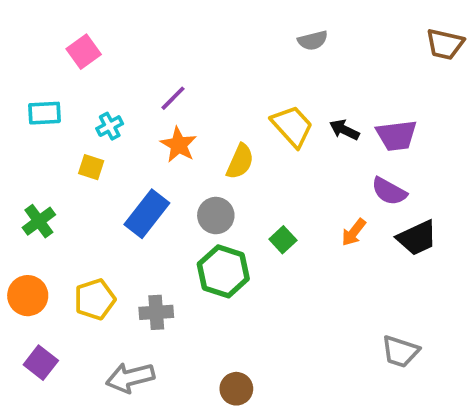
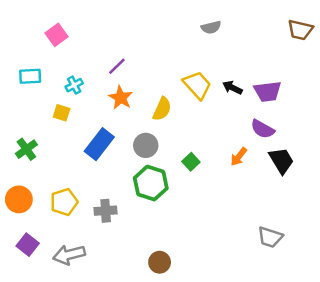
black trapezoid: (417, 238) -> (281, 160), turned -96
gray arrow: (130, 378) -> (69, 255), moved

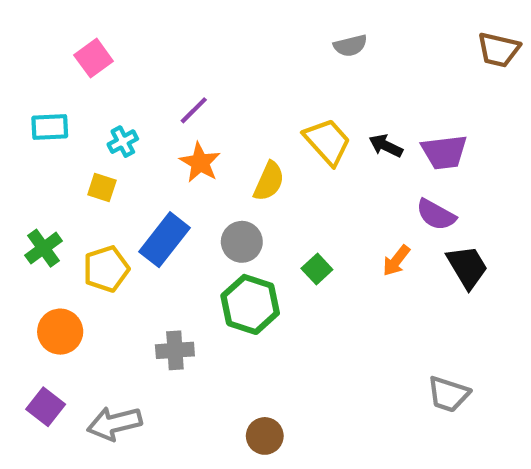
orange circle: (19, 199) -> (60, 332), moved
yellow pentagon: (64, 202) -> (106, 269), moved

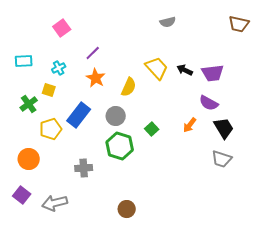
pink square: (94, 58) -> (62, 28), moved
green cross: (43, 248) -> (29, 104), moved
gray trapezoid: (448, 394) -> (222, 159), moved

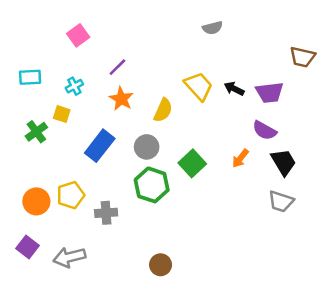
brown trapezoid: (239, 24) -> (302, 57), moved
yellow pentagon: (51, 129) -> (71, 195), moved
green square: (152, 129) -> (192, 163), size x1.5

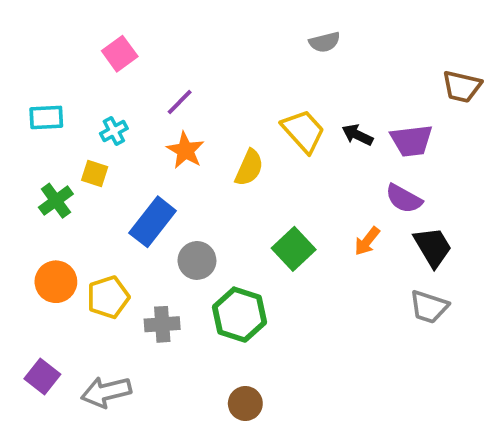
gray circle: (147, 147) -> (197, 260), moved
green hexagon: (152, 185) -> (240, 315), moved
orange circle: (36, 201) -> (56, 282), moved

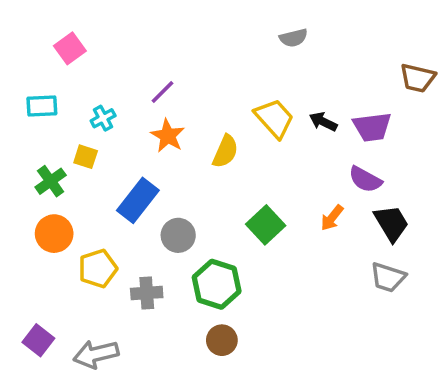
pink square: (120, 54) -> (70, 48), moved
orange circle: (56, 282) -> (54, 234), moved
brown circle: (245, 403) -> (222, 340), moved

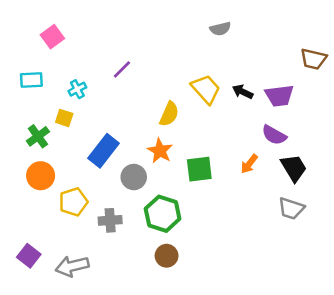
orange star: (168, 136) -> (160, 151), moved
green square: (266, 225) -> (199, 169), turned 36

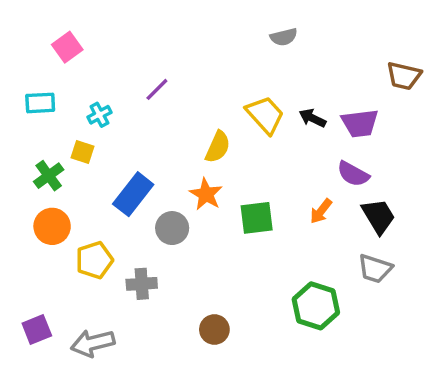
green hexagon: (163, 214) -> (316, 306), moved
purple square: (29, 256) -> (37, 330), turned 30

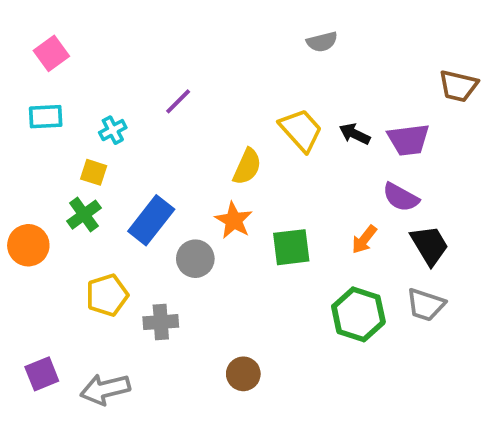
pink square: (67, 47) -> (51, 53), moved
green cross: (49, 176) -> (84, 215), moved
orange circle: (52, 226) -> (28, 245), moved
green hexagon: (316, 306) -> (358, 314), moved

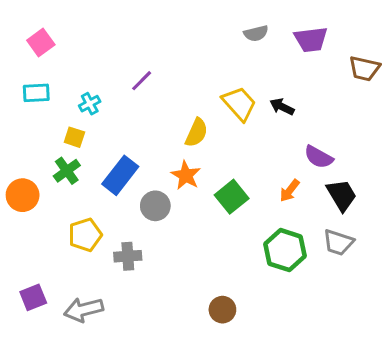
purple trapezoid: (408, 140) -> (311, 39), moved
green square: (291, 247) -> (232, 197), turned -32
brown circle: (243, 374) -> (222, 310), moved

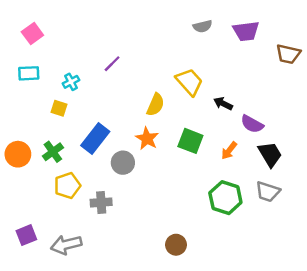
black arrow: (282, 107) -> (223, 104), moved
green cross: (67, 171) -> (53, 152), moved
green square: (232, 197) -> (190, 141), moved, turned -30

